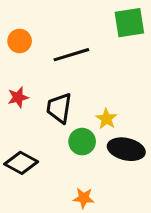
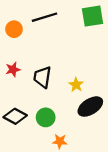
black line: (71, 55) -> (45, 17), moved
green circle: (82, 142) -> (46, 117), moved
black ellipse: (126, 149) -> (90, 107), turned -45

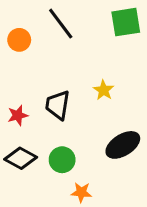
black line: (45, 17) -> (61, 24), turned 70
red star: (13, 69) -> (18, 115), moved
yellow star: (76, 85) -> (104, 90), moved

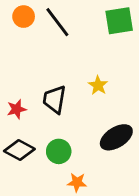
orange circle: (19, 40) -> (24, 17), moved

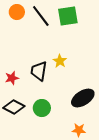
green square: (119, 21) -> (68, 16), moved
yellow star: (98, 85) -> (60, 61), moved
orange star: (77, 182) -> (79, 130), moved

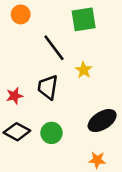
black line: (41, 16) -> (54, 48), moved
yellow star: (60, 61) -> (84, 70), moved

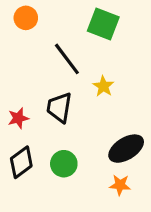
green square: (84, 19) -> (103, 24), turned 30
black diamond: (17, 132) -> (21, 162), turned -65
orange star: (97, 160) -> (120, 185), moved

